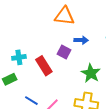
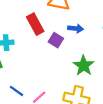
red rectangle: (44, 66) -> (35, 24), moved

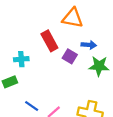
green star: (84, 66) -> (99, 66), moved, turned -30

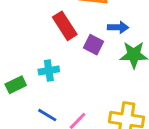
cyan cross: (21, 59) -> (49, 70), moved

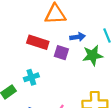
red rectangle: (65, 26) -> (38, 42), turned -30

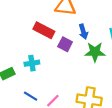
blue arrow: (78, 37) -> (83, 32), turned 72

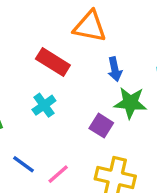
purple square: (65, 44) -> (101, 126), moved
cyan cross: (32, 63) -> (44, 105), moved, turned -32

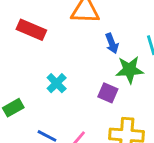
red rectangle: (53, 62) -> (31, 30), moved

